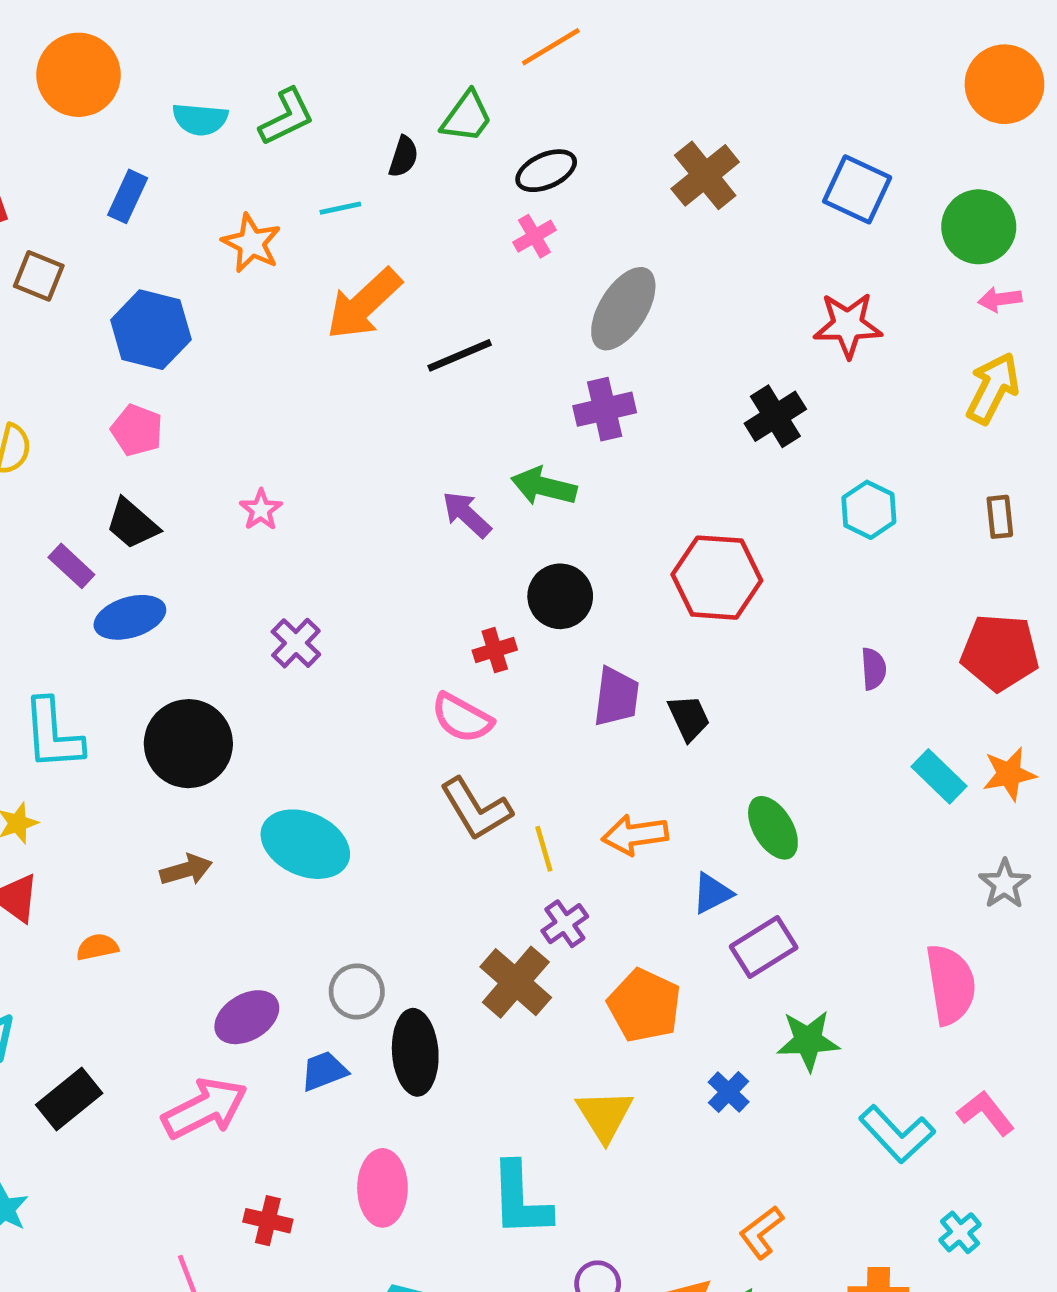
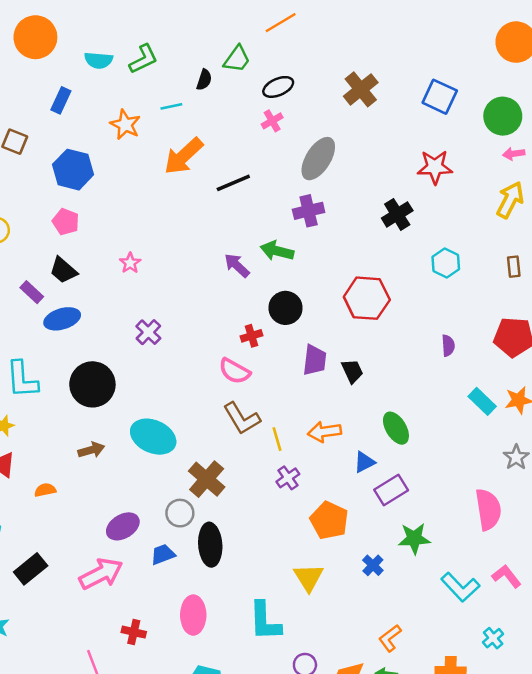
brown cross: (516, 982) -> (207, 479), moved

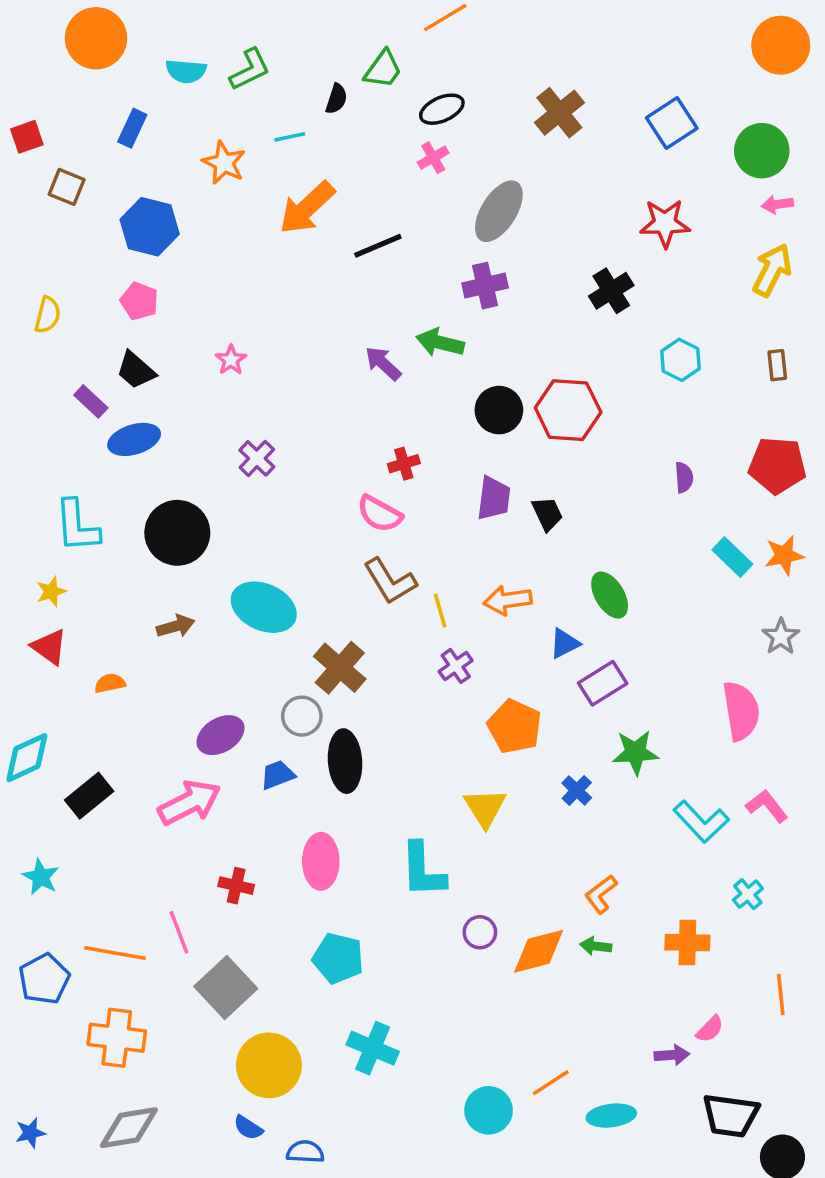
blue square: (440, 97) -> (672, 123), turned 32
black circle: (285, 308) -> (499, 410), moved

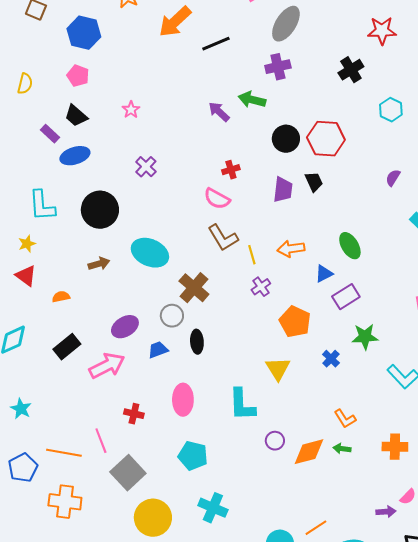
purple semicircle: (684, 477) -> (393, 178), turned -144
black trapezoid: (547, 514) -> (314, 182), moved
black ellipse: (345, 761) -> (197, 342), size x0.7
black rectangle: (89, 796) -> (67, 347), moved
orange L-shape: (601, 894) -> (345, 419), turned -85

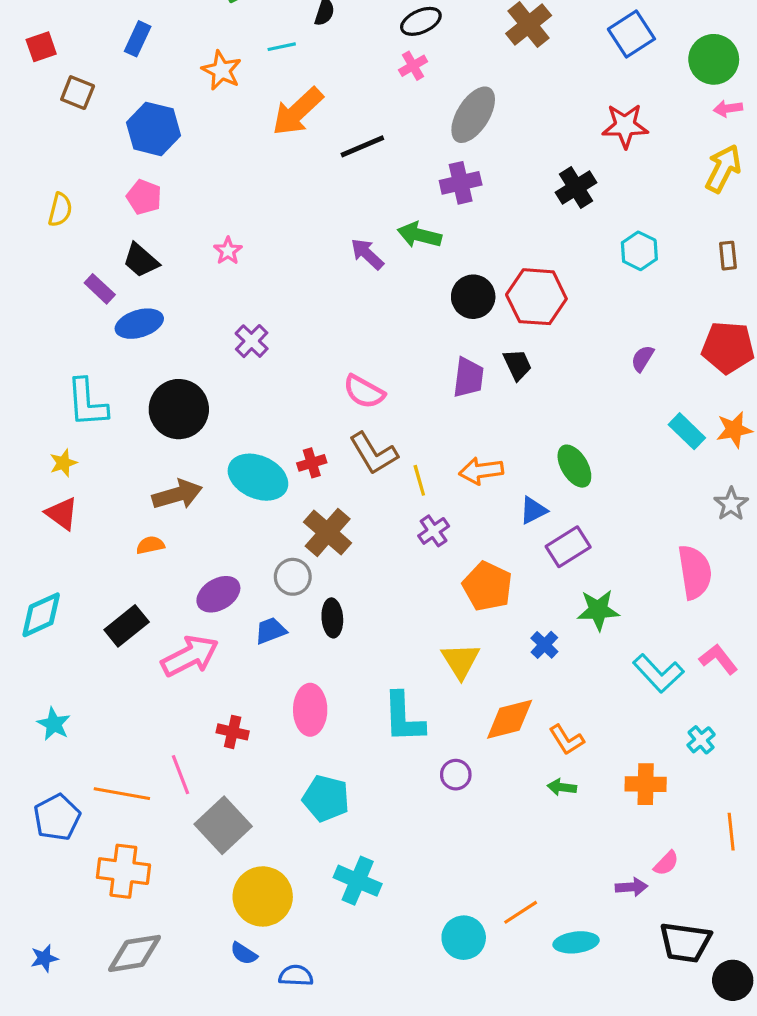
red cross: (231, 170) -> (312, 463), moved
brown arrow: (99, 264) -> (177, 495), size x1.4
orange semicircle: (61, 297) -> (150, 545), moved
orange diamond: (309, 452) -> (510, 719), moved

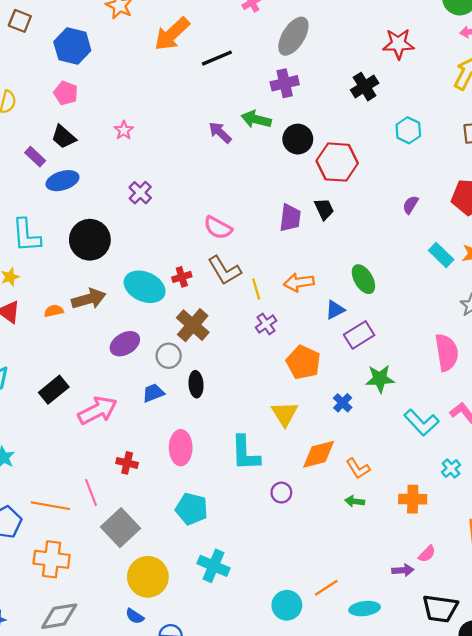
black circle: (473, 297) -> (298, 139), moved
orange semicircle: (150, 545) -> (54, 311), moved
purple ellipse: (218, 594) -> (125, 344), moved

